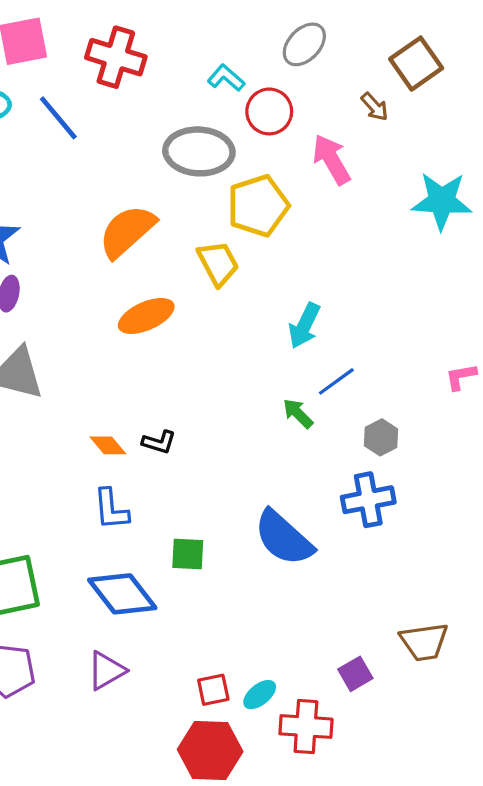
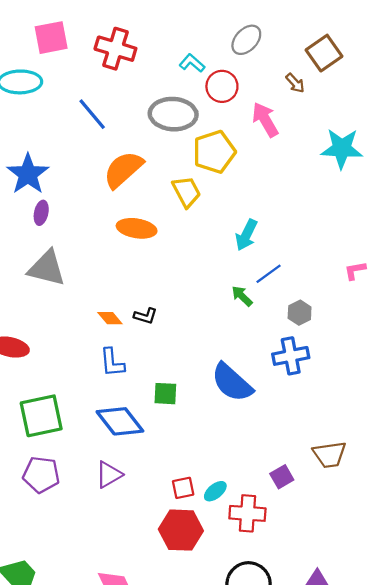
blue line: (58, 118) -> (92, 114), moved
orange ellipse: (146, 316) -> (137, 228), turned 33

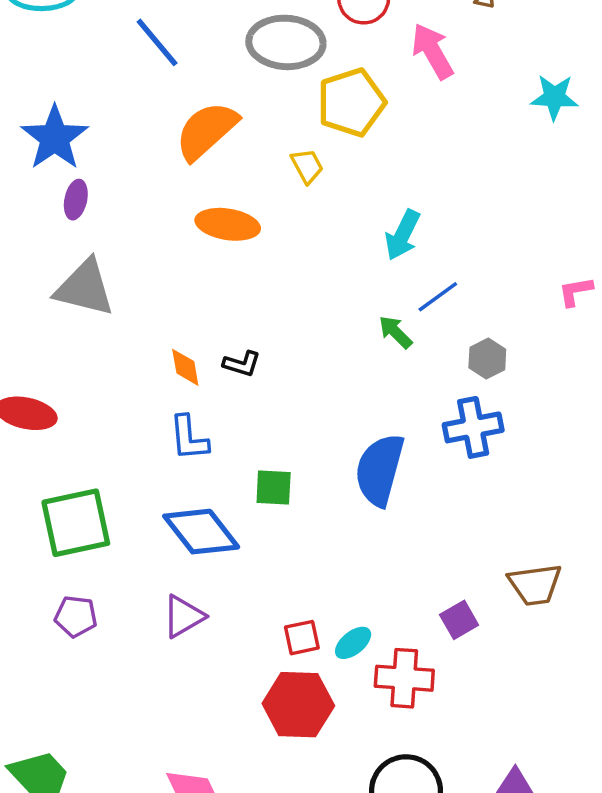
cyan star: (342, 148) -> (554, 97), size x0.7
yellow trapezoid: (186, 192) -> (307, 166), size x0.7
orange diamond: (110, 318) -> (185, 367), turned 30
blue semicircle: (232, 383) -> (380, 470), turned 63
purple pentagon: (41, 475) -> (76, 616), size x0.7

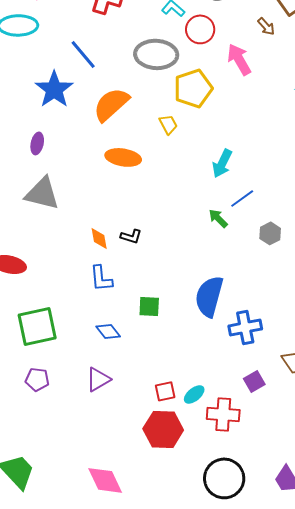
blue star: (55, 138) -> (54, 89), moved
blue cross: (473, 427) -> (245, 327), moved
blue diamond: (201, 532) -> (108, 331), size x0.6

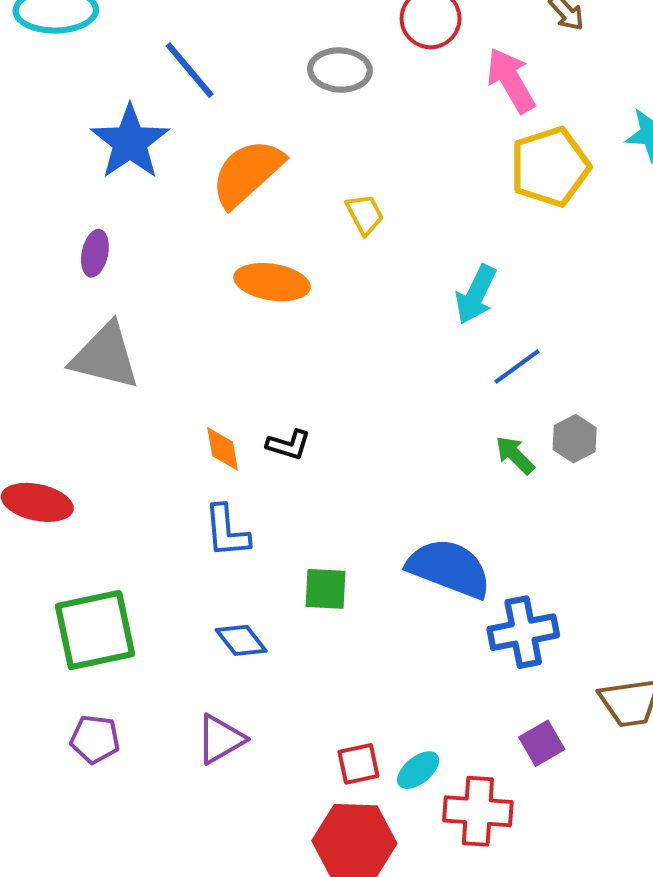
gray ellipse: (156, 54) -> (340, 70), size x0.7
yellow pentagon: (193, 88) -> (550, 167), moved
green arrow: (218, 218) -> (515, 455), moved
blue semicircle: (209, 296) -> (449, 568), turned 96

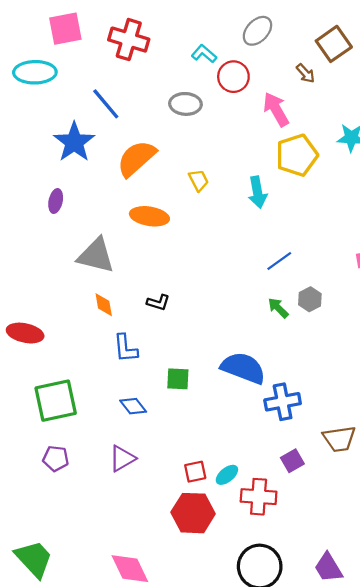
cyan arrow: (476, 294) -> (257, 192), moved, turned -36
gray triangle: (105, 356) -> (96, 256), moved
orange diamond: (223, 449) -> (104, 305), moved

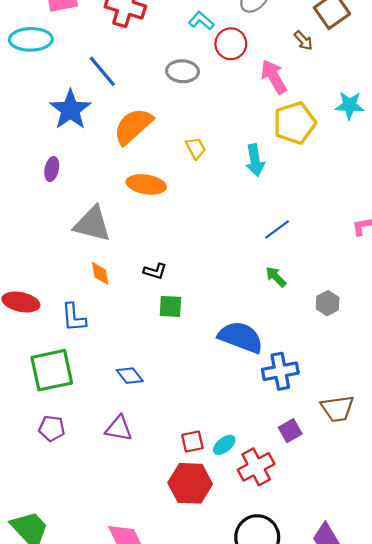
gray hexagon: (310, 299) -> (328, 303), moved
blue L-shape: (125, 348) -> (74, 317), moved
green square: (178, 379) -> (170, 306), moved
purple triangle: (122, 458) -> (119, 428), turned 40
red cross: (259, 497) -> (256, 467), turned -32

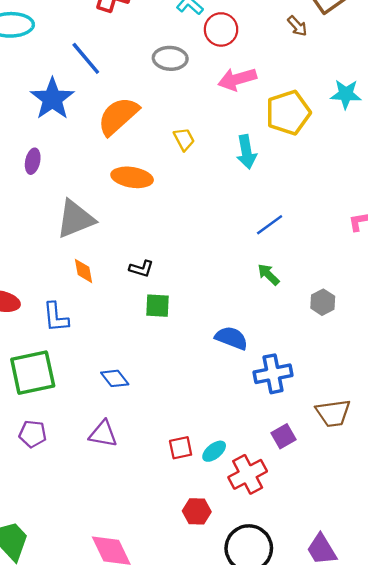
pink arrow: (274, 77) -> (237, 79), moved, turned -76
gray triangle: (92, 224) -> (75, 219), turned -36
blue semicircle: (241, 337) -> (231, 338), size x0.7
red hexagon: (190, 483) -> (197, 511), moved, size x0.6

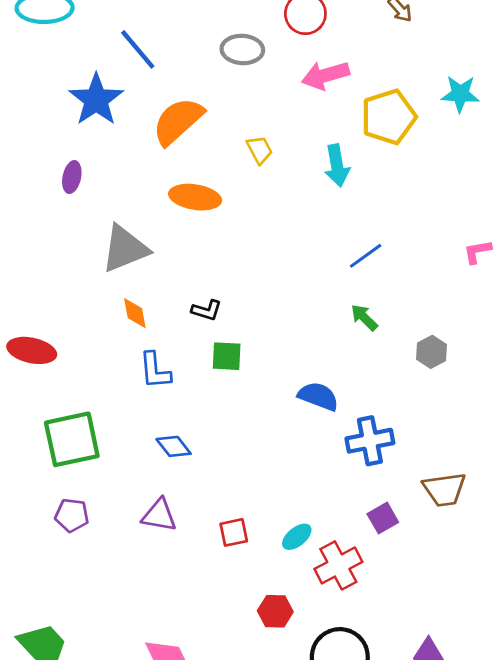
blue L-shape: (56, 317) -> (155, 370), moved
red square: (181, 448) -> (234, 532), moved

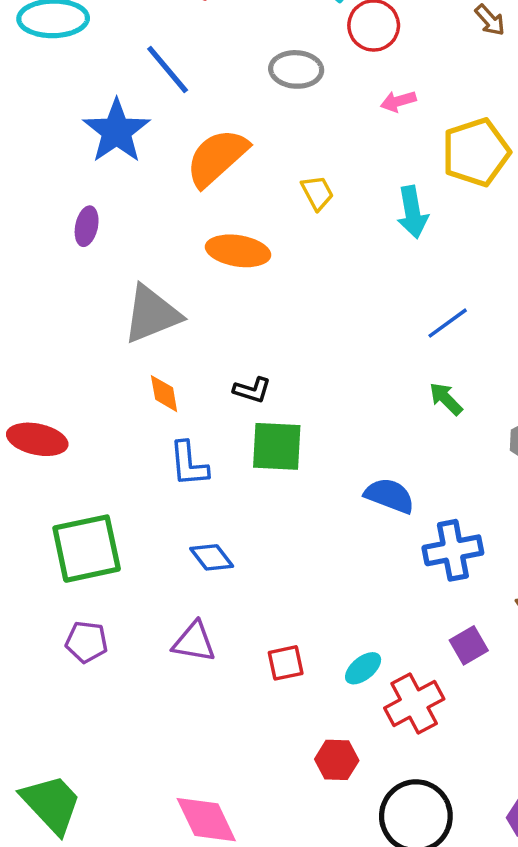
pink arrow: (325, 75) -> (398, 101), size x0.6
green square: (227, 356) -> (277, 446), size x1.4

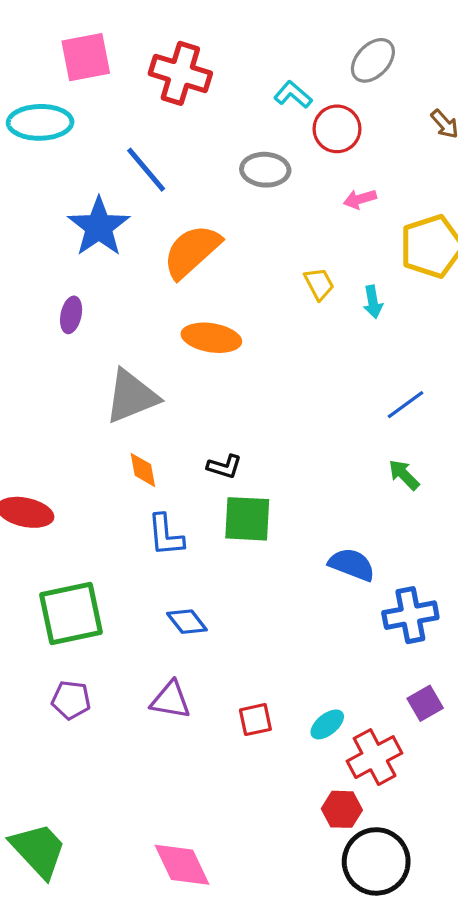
yellow trapezoid: (317, 193) -> (319, 284), moved
cyan arrow: (412, 212) -> (373, 302), size x0.7
red hexagon: (337, 760) -> (342, 809), moved

